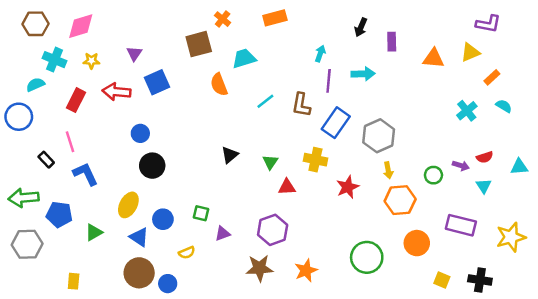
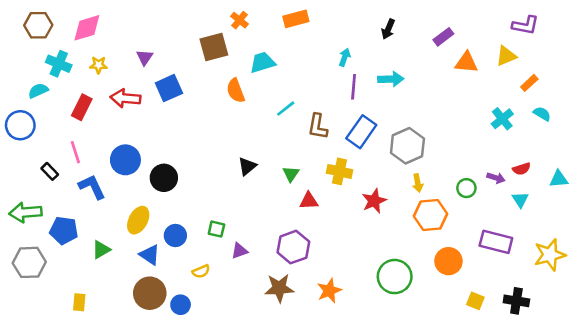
purple rectangle: (392, 42) -> (443, 37), moved, turned 54
brown L-shape: (301, 105) -> (318, 127), moved
blue circle: (140, 133) -> (125, 160), moved, size x1.5

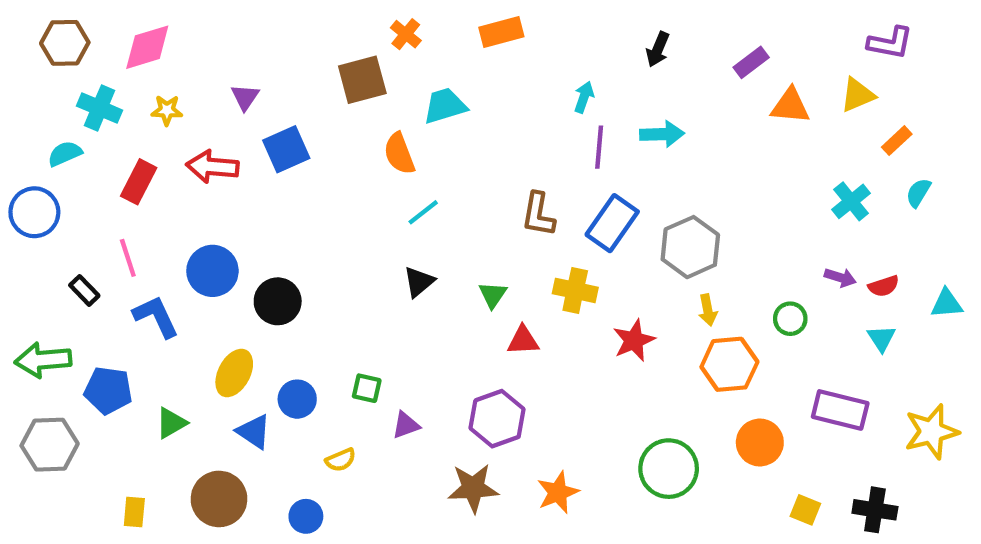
cyan line: (286, 109) -> (423, 212), moved
cyan semicircle: (542, 114) -> (918, 193), turned -90
purple arrow: (496, 178) -> (840, 277), moved
brown circle: (150, 293) -> (219, 499), moved

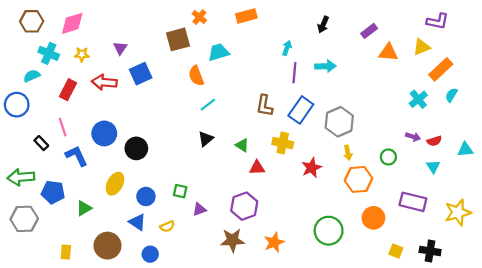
orange rectangle: (897, 141) -> (441, 69), size x1.6
green triangle: (493, 295) -> (242, 145), turned -32
blue triangle: (254, 432) -> (137, 222), moved

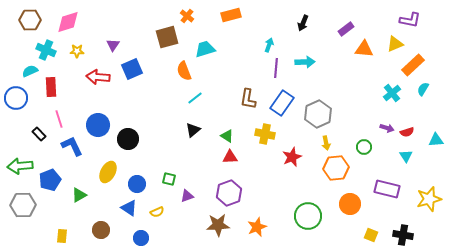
red rectangle: (68, 90) -> (51, 87), moved, turned -30
red triangle: (257, 168) -> (230, 157), moved
blue pentagon: (53, 192) -> (50, 180), turned -30
brown circle: (107, 246) -> (101, 230), size x0.7

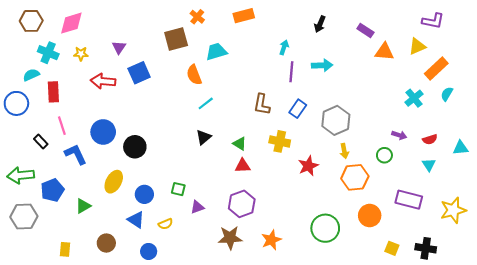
purple rectangle: (346, 29) -> (365, 30), turned 70
blue rectangle: (282, 103) -> (298, 109), size x0.7
purple arrow: (387, 128) -> (399, 135), moved

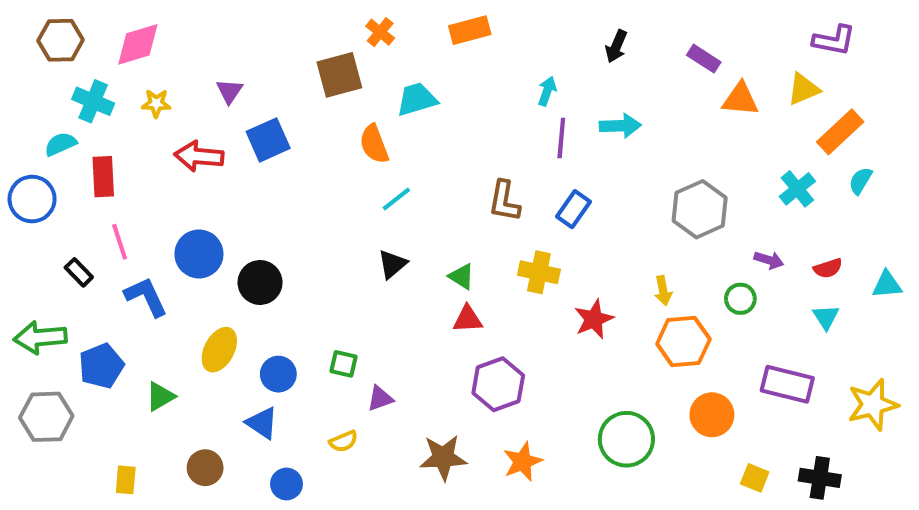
gray hexagon: (336, 120) -> (700, 209), moved
purple hexagon: (242, 204) -> (498, 384), moved
yellow semicircle: (166, 224) -> (343, 441), moved

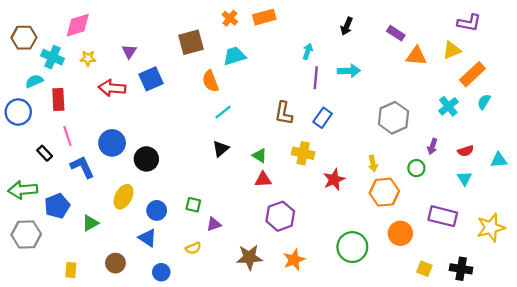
orange cross: (380, 32) -> (230, 18), moved
brown hexagon: (61, 40) -> (24, 38), moved
purple arrow: (769, 260) -> (432, 146), turned 91

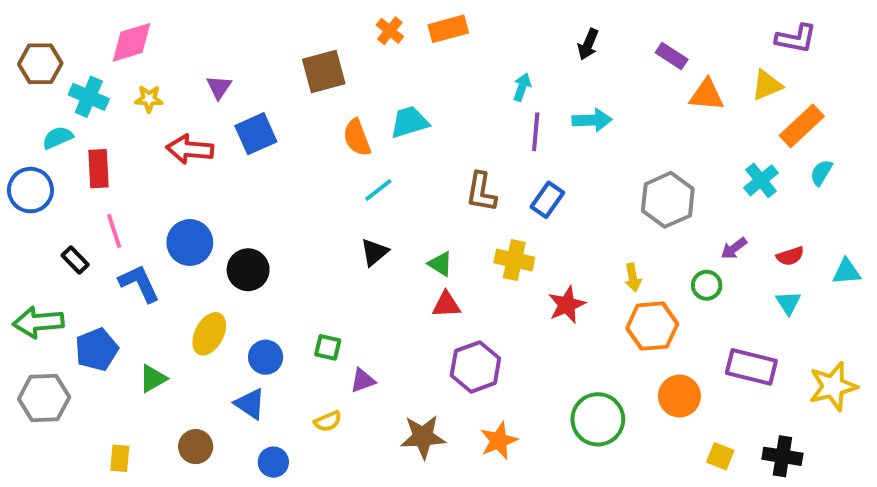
cyan trapezoid: (234, 56) -> (409, 122), moved
purple arrow: (432, 146) -> (734, 248), turned 35

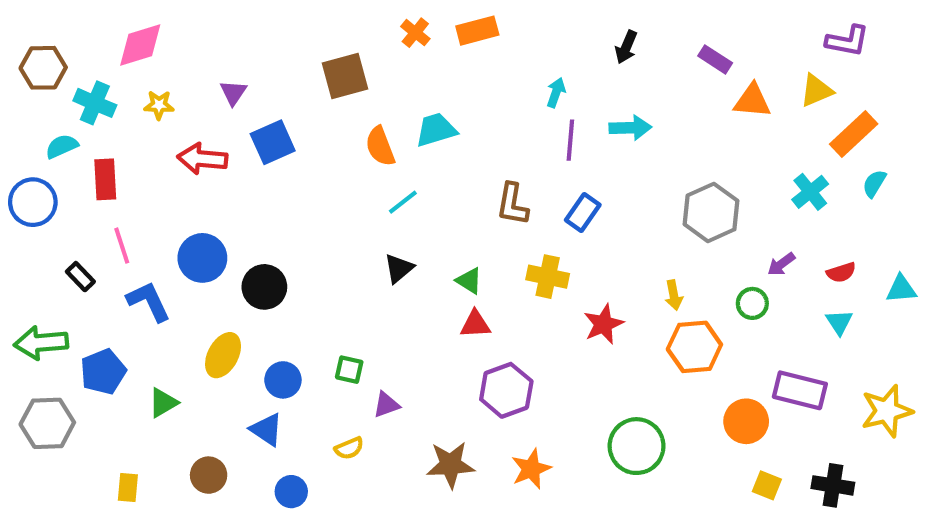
orange circle: (679, 396) -> (746, 421), moved

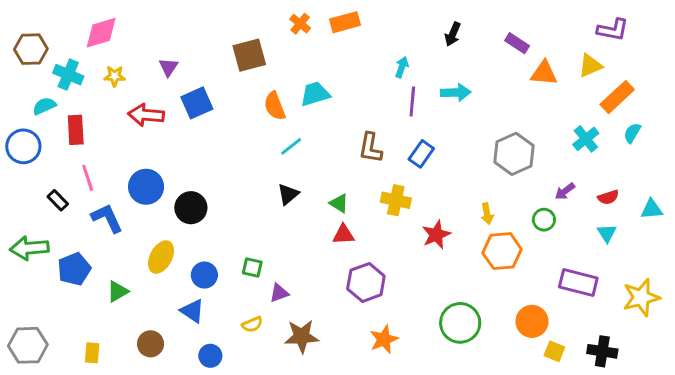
orange circle: (746, 421) -> (532, 321), moved
gray hexagon: (47, 423) -> (28, 345), moved
brown star: (450, 465) -> (302, 336), moved

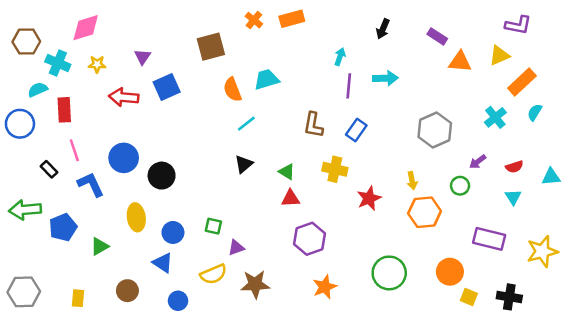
yellow ellipse: (161, 257) -> (136, 217), turned -36
yellow semicircle: (252, 324) -> (213, 274), size x1.5

